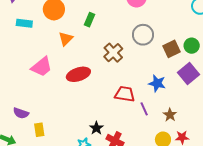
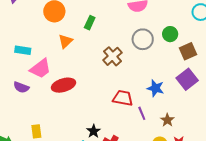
cyan rectangle: (24, 23) -> (23, 50), moved
green circle: (192, 46) -> (170, 34), moved
brown square: (171, 49) -> (188, 51), moved
red ellipse: (78, 74) -> (63, 85), moved
purple semicircle: (21, 113) -> (21, 87), moved

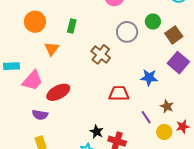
purple semicircle: (21, 87) -> (40, 115), moved
purple line: (142, 113) -> (146, 117), moved

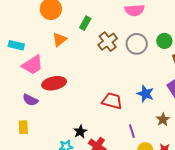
brown cross: (101, 54) -> (108, 42), moved
brown star: (167, 106) -> (163, 120), moved

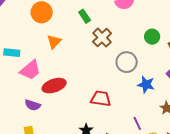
green rectangle: (85, 23) -> (85, 16), moved, turned -56
green circle: (164, 41) -> (152, 37), moved
gray circle: (137, 44) -> (127, 62), moved
red trapezoid: (112, 101) -> (101, 99), moved

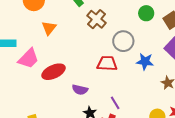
red trapezoid: (101, 99) -> (107, 63), moved
purple semicircle: (33, 105) -> (80, 90), moved
purple line: (137, 123) -> (115, 103), moved

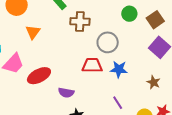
brown cross: (97, 19) -> (80, 22), turned -36
blue star: (145, 61) -> (119, 69), moved
purple line: (115, 103) -> (118, 103), moved

